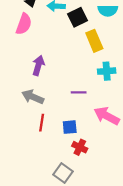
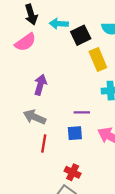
pink semicircle: (24, 24) -> (25, 42), turned 35
blue square: (70, 127) -> (75, 133), moved
red cross: (80, 147) -> (73, 172), moved

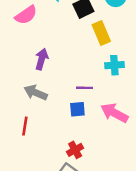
red line: (44, 144) -> (25, 126), moved
red cross: (73, 172) -> (75, 150), turned 35

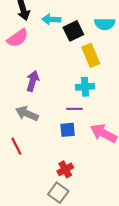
cyan cross: (114, 65) -> (85, 87), moved
red line: (25, 126) -> (16, 146), turned -36

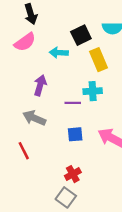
cyan arrow: (51, 19) -> (59, 53), moved
purple line: (75, 109) -> (73, 103), moved

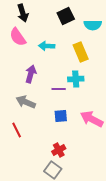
black square: (81, 35) -> (66, 16), moved
pink semicircle: (25, 42) -> (18, 37), turned 90

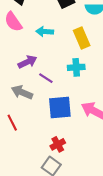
purple arrow: (31, 74) -> (27, 62), turned 48
purple line: (59, 89) -> (46, 78), moved, turned 32
blue square: (61, 116) -> (60, 107), size x1.6

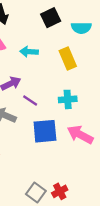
cyan cross: (76, 67) -> (68, 99), moved
red cross: (58, 144) -> (60, 191), moved

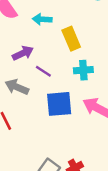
yellow rectangle: (68, 58) -> (71, 39), moved

